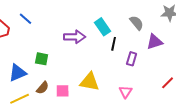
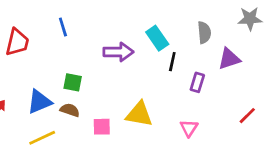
blue line: (26, 19) -> (63, 27), moved, turned 32
gray semicircle: (137, 23) -> (204, 33), turned 35
brown semicircle: (43, 88) -> (70, 110), moved, turned -112

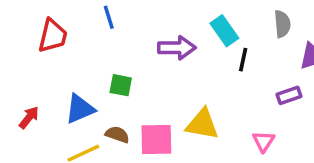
purple rectangle: (197, 82) -> (289, 95), moved, turned 54
brown semicircle: (70, 110) -> (117, 134), moved
pink square: (102, 127) -> (156, 140), size x1.5

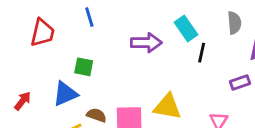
green square: (121, 85) -> (84, 67), moved

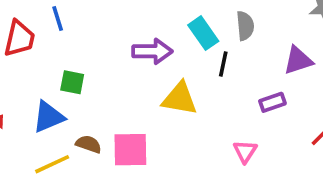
blue line: (89, 17) -> (58, 19), moved
gray semicircle: (234, 23) -> (245, 26), moved
yellow triangle: (168, 107) -> (180, 99), moved

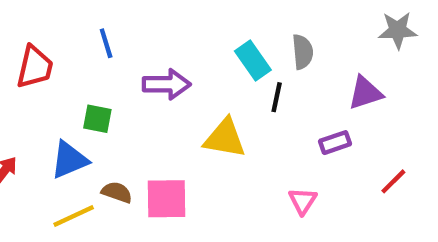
blue line: (58, 19) -> (106, 43), moved
purple arrow: (152, 51) -> (167, 84), moved

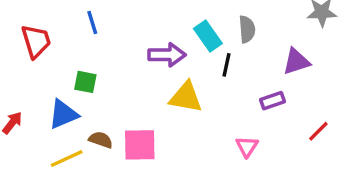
red trapezoid: (35, 67) -> (36, 41), turned -30
purple arrow: (167, 84) -> (167, 55), moved

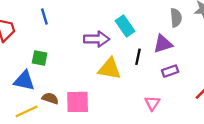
gray semicircle: (247, 29) -> (176, 18), moved
purple triangle: (296, 62) -> (163, 44), moved
black line: (227, 65) -> (138, 57), moved
blue triangle: (63, 114) -> (24, 81), turned 35

